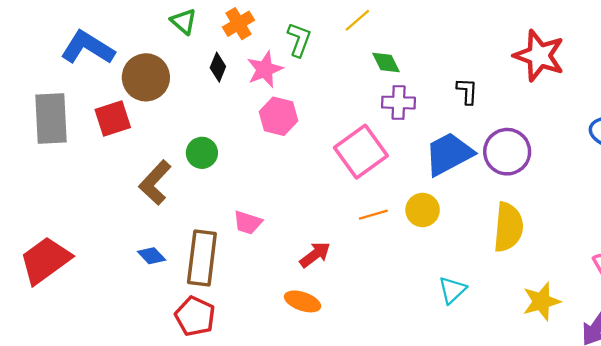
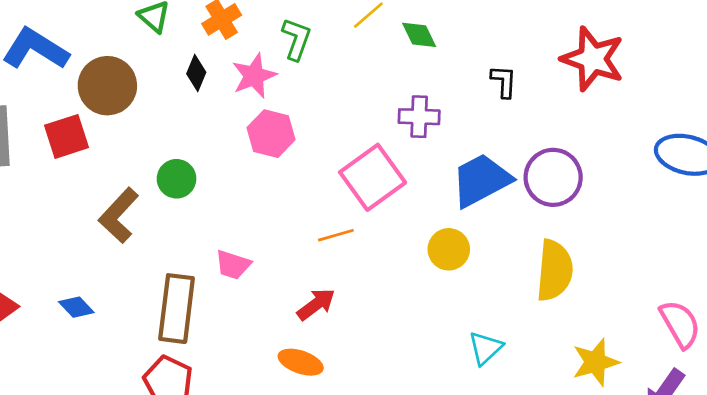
green diamond: (386, 63) -> (419, 35), moved
black L-shape: (467, 91) -> (504, 81), moved
orange line: (373, 215) -> (336, 235), moved
blue diamond: (152, 256) -> (76, 307), moved

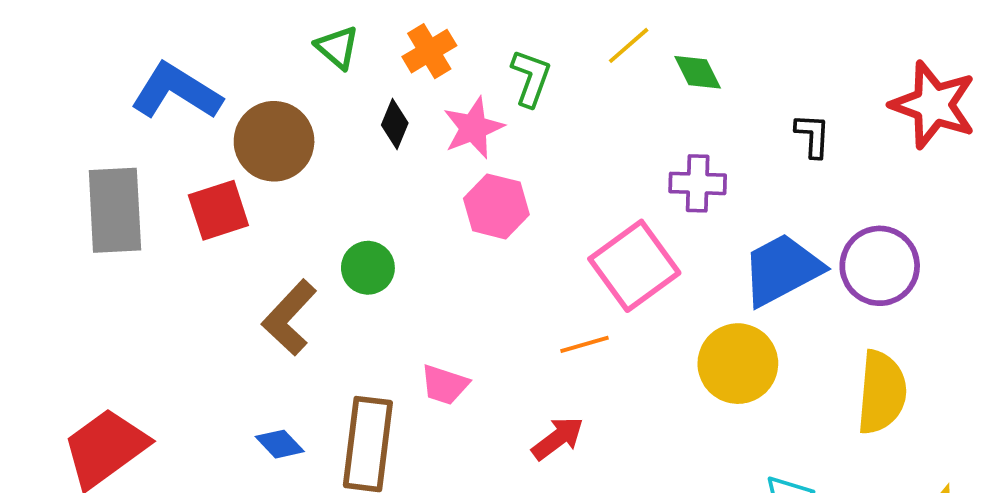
yellow circle: (449, 249) -> (738, 364), size x1.4
blue diamond: (76, 307) -> (280, 444), moved

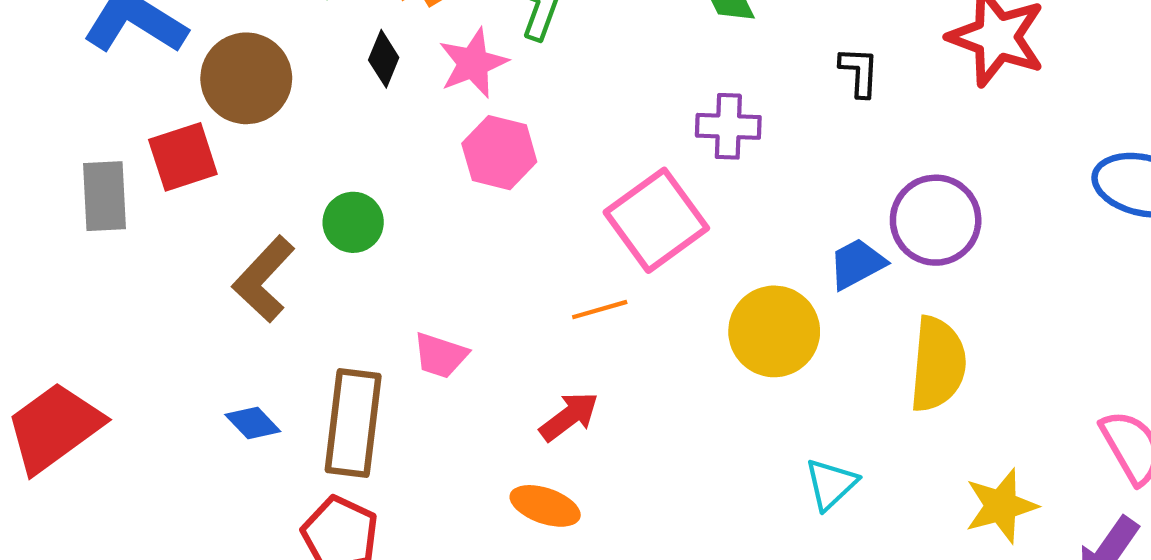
gray rectangle: (115, 210) -> (104, 196), moved, size x0.7
blue trapezoid: (782, 270) -> (857, 264), moved, size x0.6

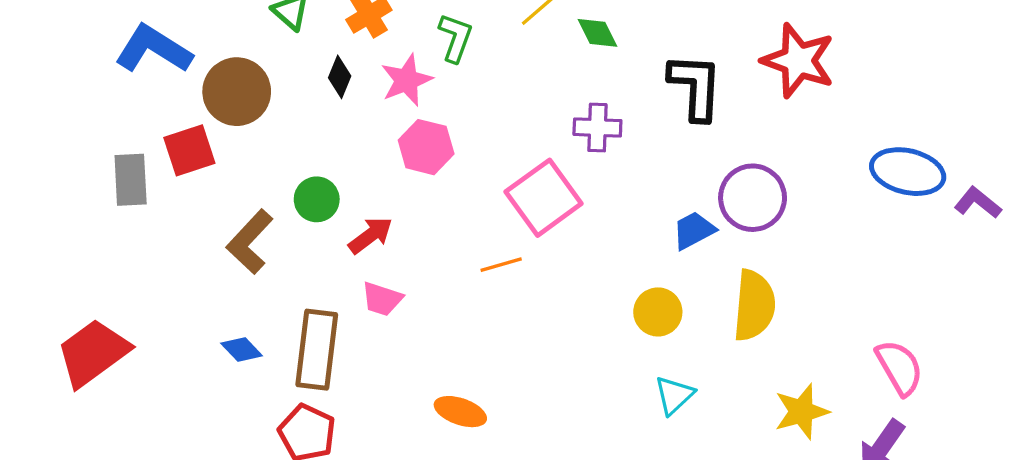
black L-shape: (859, 72) -> (695, 87), size x1.8
yellow circle: (774, 331) -> (658, 312), moved, size x0.7
red arrow: (569, 416) -> (371, 235), moved

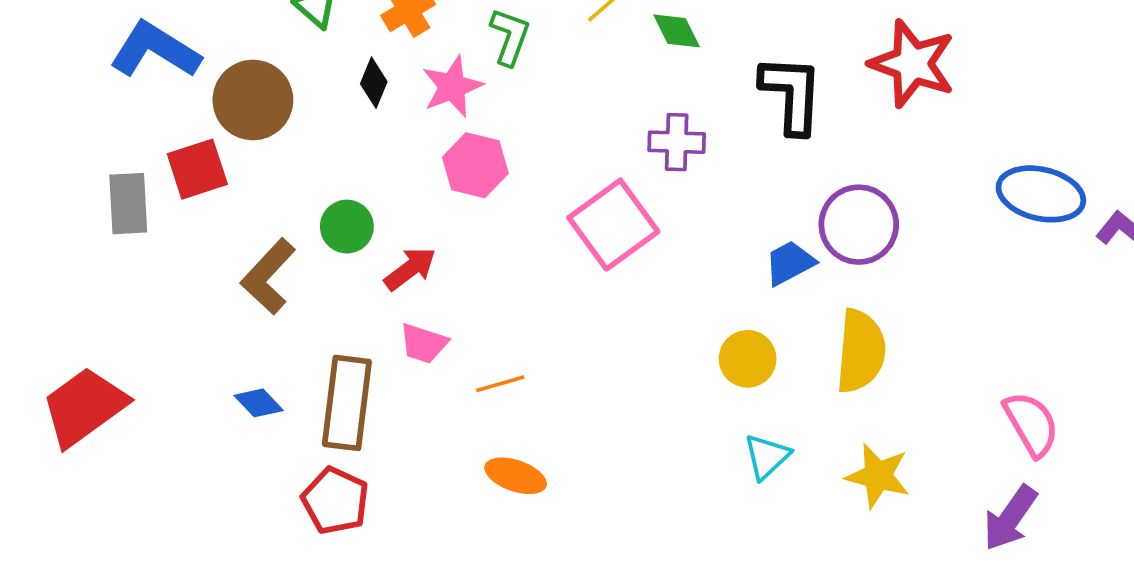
orange line: (501, 265) -> (500, 384), moved
yellow star: (802, 412) -> (878, 476), moved, turned 30

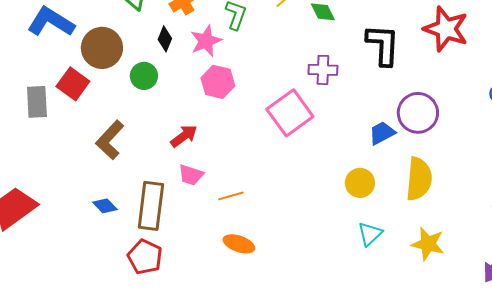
red square: (197, 169) -> (73, 84), turned -36
green circle: (347, 227) -> (144, 76), moved

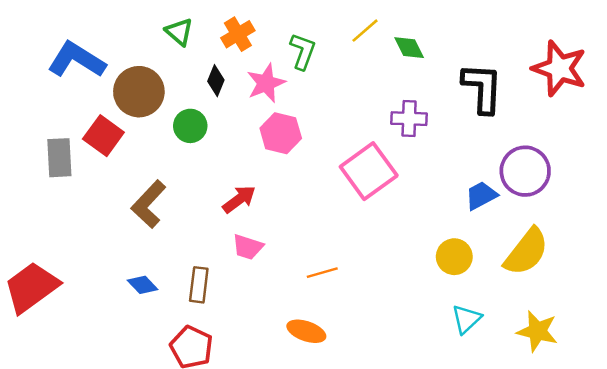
yellow semicircle: (419, 179) -> (526, 252), turned 33
orange line: (231, 196) -> (322, 273), moved
brown rectangle: (151, 206) -> (199, 285), size x0.6

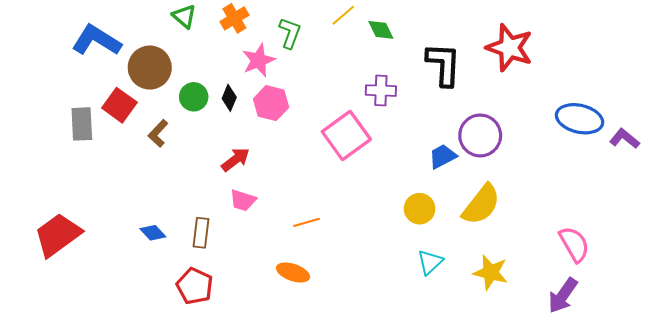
black diamond: (216, 81) -> (229, 98), moved
brown L-shape: (149, 204) -> (158, 133), moved, size x0.7

